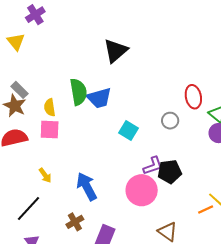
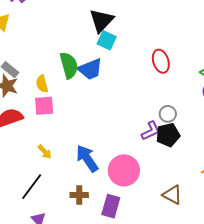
red ellipse: (193, 97) -> (161, 61), moved
gray circle: (170, 121) -> (168, 114), moved
cyan square: (129, 130) -> (107, 40), moved
pink circle: (142, 190) -> (124, 170), moved
brown cross: (75, 222) -> (79, 195), turned 36

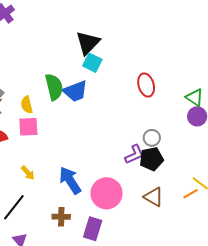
brown triangle: (172, 195) -> (154, 197), moved

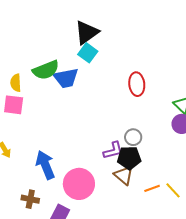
green semicircle: (54, 87) -> (46, 70), turned 72
orange line: (191, 194) -> (152, 188), moved
brown triangle: (154, 197) -> (124, 175), moved

